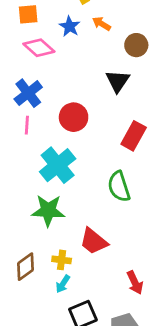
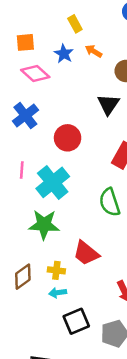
pink line: (27, 125) -> (22, 170), moved
cyan arrow: (63, 284) -> (58, 293), turned 49

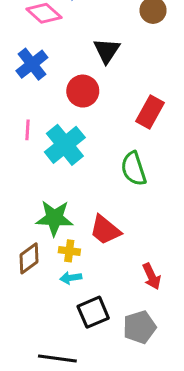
black triangle: (108, 104) -> (107, 51), moved
green star: (44, 225) -> (54, 218), moved

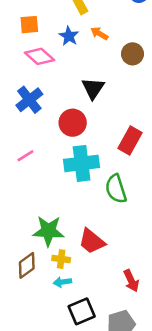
pink line: (27, 130) -> (25, 156), turned 54
cyan cross: (65, 145) -> (82, 163), moved, turned 32

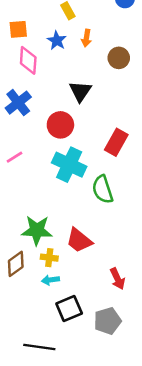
orange arrow: (99, 33) -> (86, 38), turned -112
pink diamond: (39, 56) -> (28, 60), turned 52
cyan cross: (82, 163) -> (69, 165), turned 32

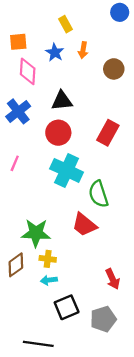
black triangle: (80, 91) -> (62, 101), moved, turned 50
red rectangle: (116, 142) -> (108, 133), moved
pink line: (15, 157) -> (15, 163), turned -35
red trapezoid: (79, 240) -> (84, 225), moved

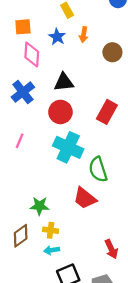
green star: (36, 233) -> (39, 206), size x0.7

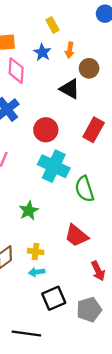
brown circle: (112, 52) -> (89, 68), moved
black triangle: (64, 82) -> (70, 89), moved, turned 35
red trapezoid: (85, 198) -> (77, 236), moved
green star: (39, 206) -> (29, 211), moved, turned -30

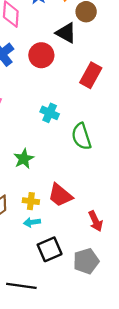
red circle: (46, 130) -> (41, 55), moved
cyan cross: (54, 166) -> (50, 113), size x0.6
red trapezoid: (77, 236) -> (60, 195), moved

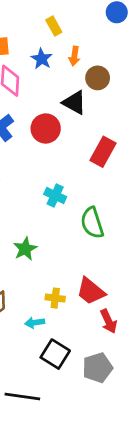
red trapezoid: (60, 195) -> (91, 291), moved
yellow cross: (31, 201) -> (55, 298), moved
black square: (50, 249) -> (55, 354), turned -35

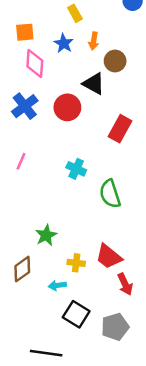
green star: (25, 249) -> (46, 235), moved

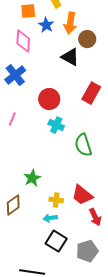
orange square: (25, 32) -> (28, 11), moved
orange arrow: (94, 41) -> (70, 23), size x1.5
red circle: (67, 107) -> (49, 99), moved
cyan arrow: (57, 285) -> (50, 218), moved

